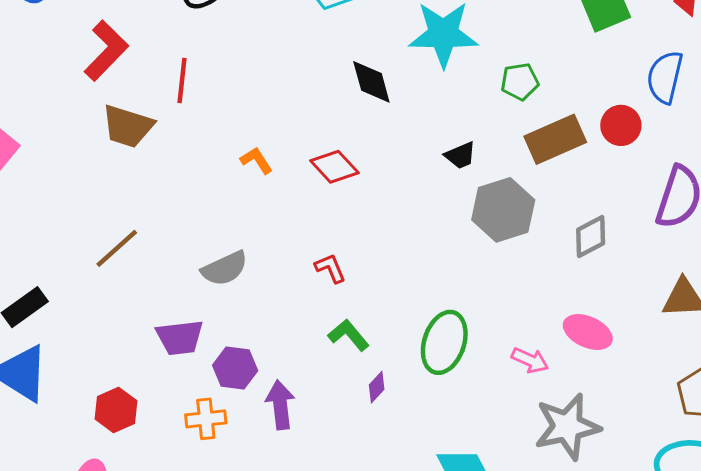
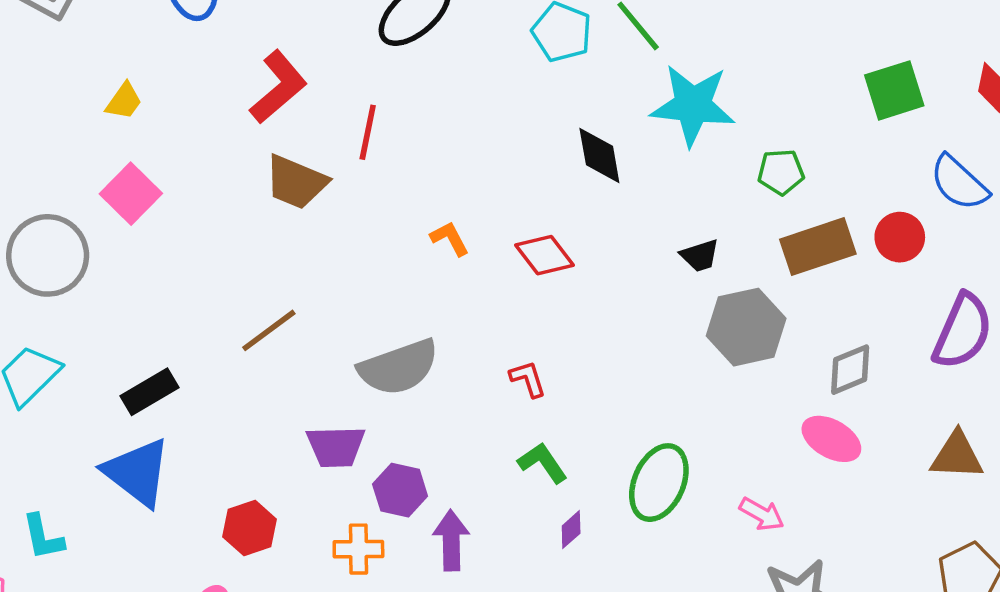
blue semicircle: (665, 77) -> (959, 183), turned -66
gray semicircle: (225, 269) -> (399, 367), size x1.4
pink ellipse: (588, 332) -> (831, 439), moved

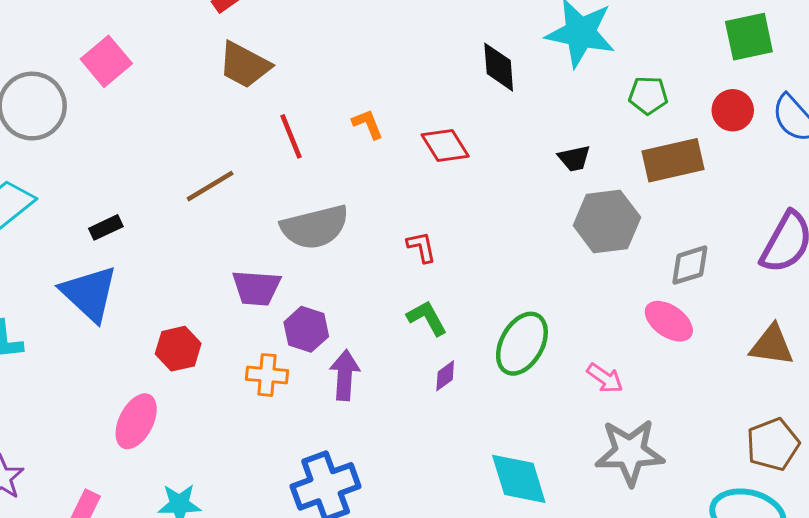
red line: (368, 132) -> (291, 136), moved, turned -39
red circle: (900, 237) -> (733, 110), moved
black rectangle: (149, 392) -> (106, 227), size x0.7

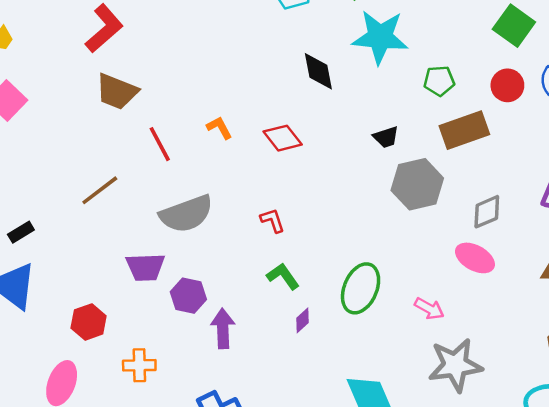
green square: (749, 37) -> (514, 26), turned -36
orange cross: (267, 375) -> (139, 365), moved

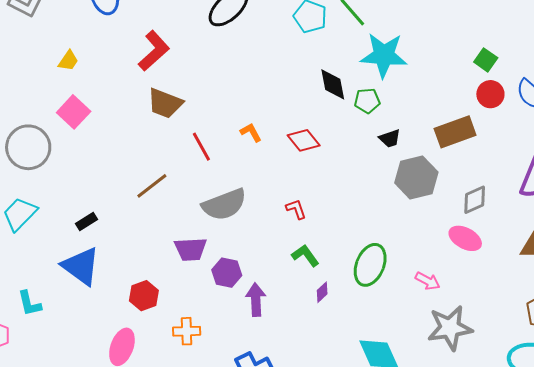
green square: (514, 26) -> (486, 60), moved, size x0.7
green pentagon: (439, 81) -> (367, 101), moved

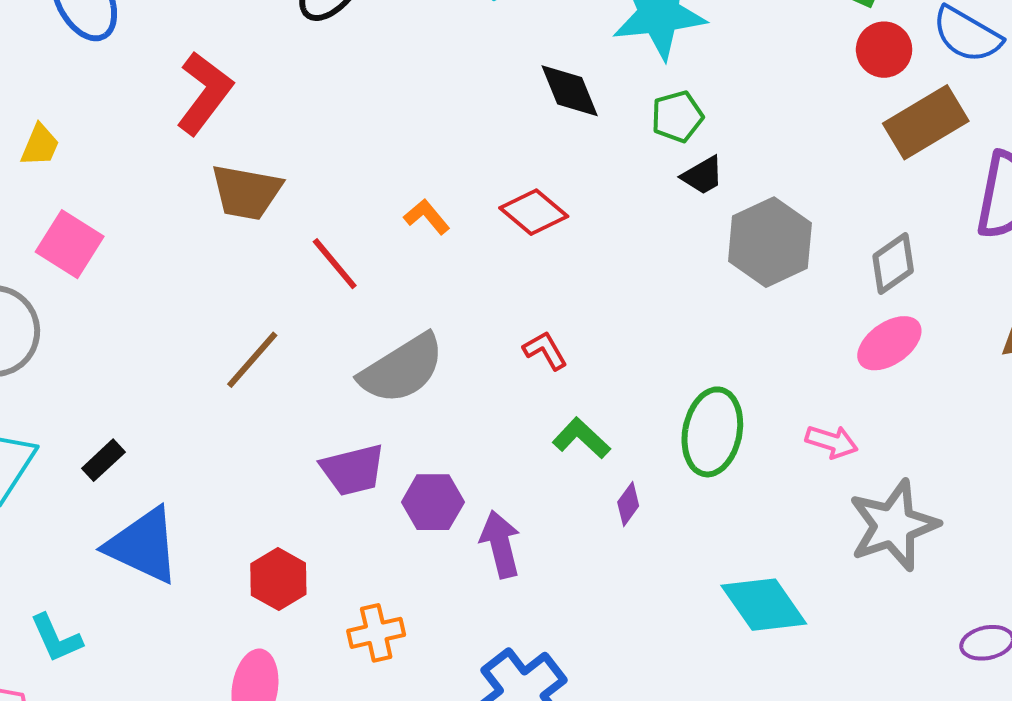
green pentagon: (367, 101) -> (677, 117), moved
brown rectangle: (455, 132) -> (926, 122), moved
black rectangle: (87, 221) -> (103, 460), moved
pink ellipse: (465, 238) -> (889, 343), turned -52

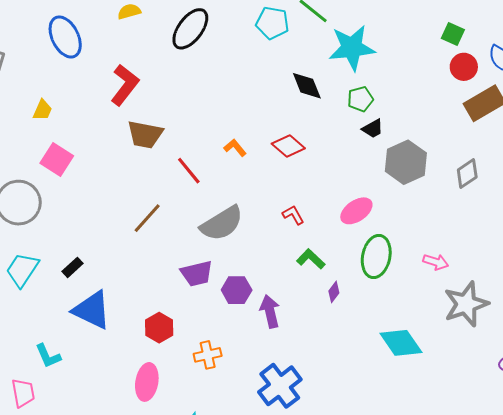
pink ellipse: (889, 343) -> (356, 211), moved

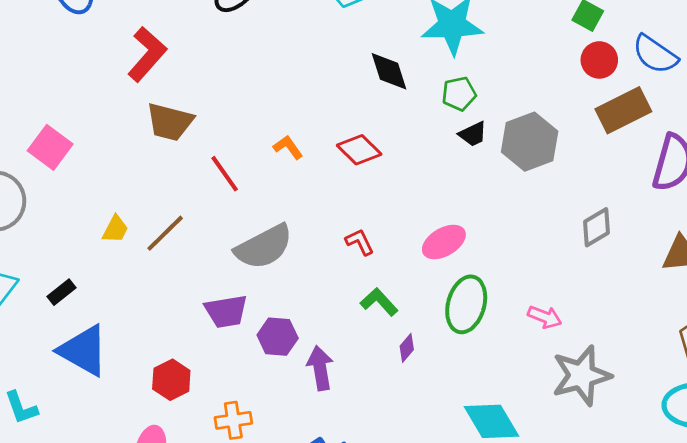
yellow trapezoid: (42, 110) -> (115, 229), moved
gray hexagon: (406, 162) -> (530, 142), moved
gray diamond: (467, 173) -> (596, 227), moved

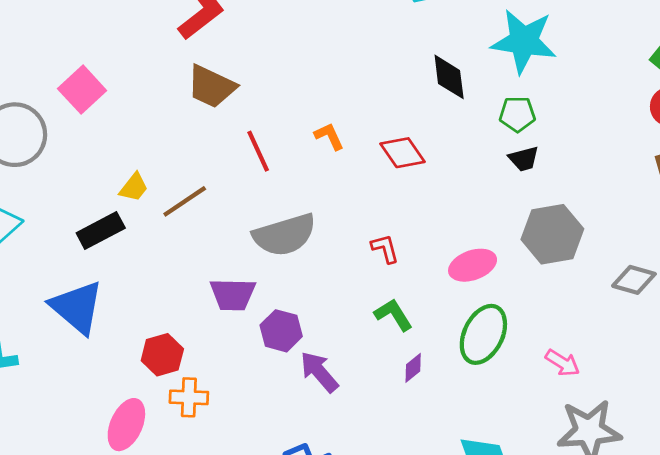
gray hexagon: (530, 142) -> (552, 234), moved
gray diamond: (596, 227) -> (634, 280), turned 36
black rectangle: (61, 292) -> (101, 230), moved, size x1.5
purple arrow: (320, 368) -> (319, 372), turned -42
orange cross: (233, 420) -> (189, 397), moved

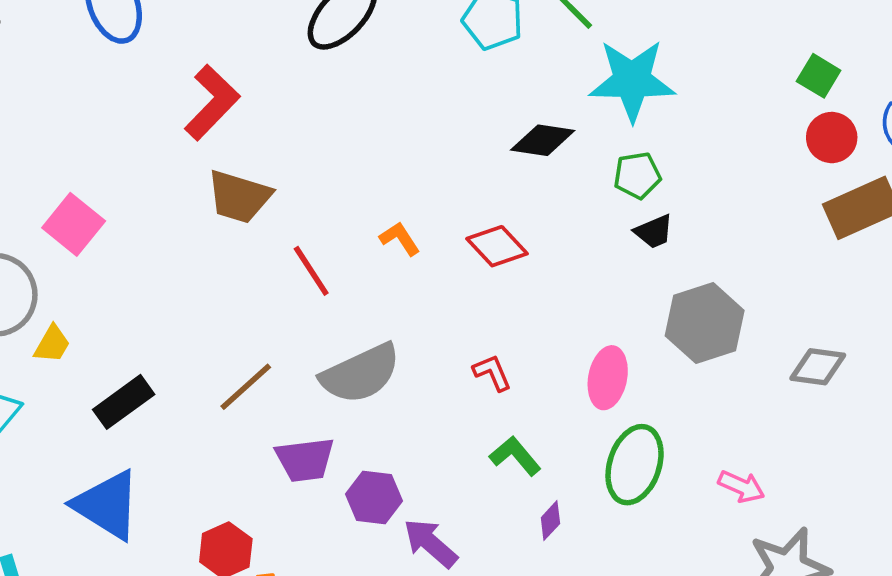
black diamond: (449, 77) -> (543, 140), turned -66
yellow trapezoid: (134, 187) -> (52, 344), moved
brown line: (185, 201) -> (246, 387), moved
pink ellipse: (473, 265) -> (608, 378), turned -51

